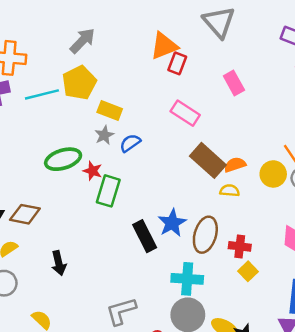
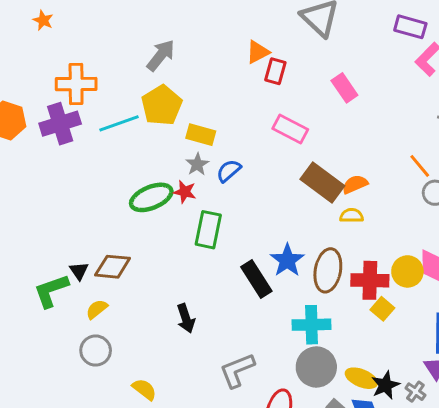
orange triangle: (164, 46) -> (258, 52), size x0.7
red star: (93, 171) -> (185, 192), moved
yellow circle: (273, 174) -> (407, 271), moved
red cross: (240, 246) -> (370, 280), size x1.4
black arrow: (59, 263) -> (186, 318), moved

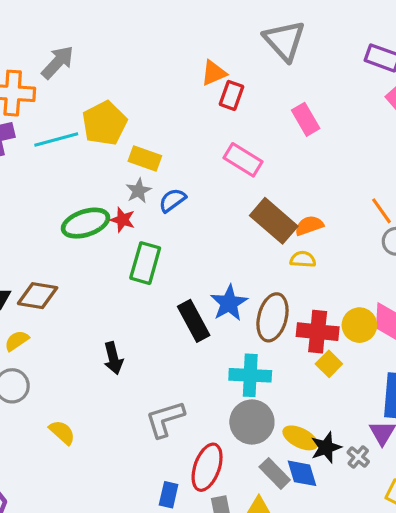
gray arrow: (161, 55) -> (58, 62), moved

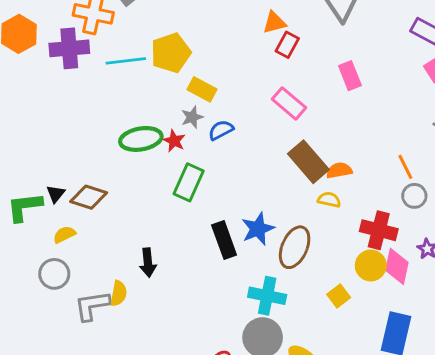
red cross: (318, 332) -> (379, 230), moved
gray L-shape: (165, 419) -> (92, 306), moved
yellow semicircle: (62, 432) -> (119, 293), moved, turned 50

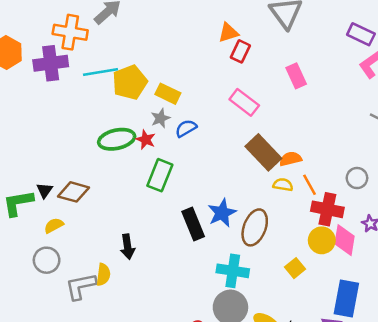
yellow pentagon: (171, 53) -> (130, 82), moved
orange line: (405, 167) -> (310, 185), moved

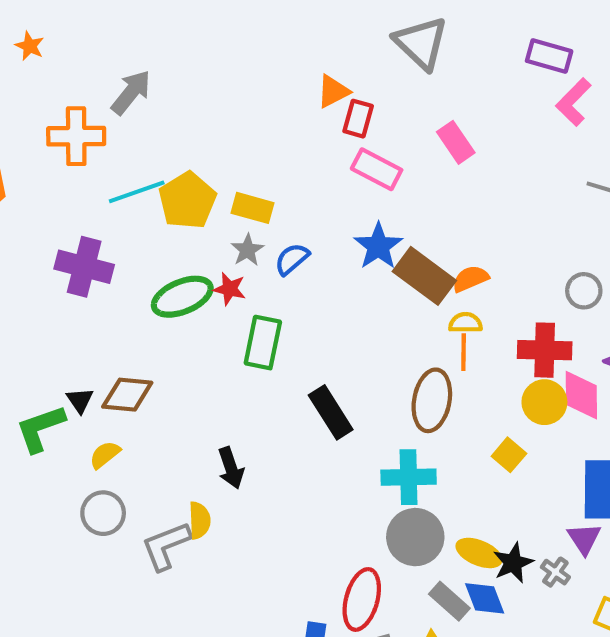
purple cross: (51, 63) -> (84, 267), moved, turned 32
pink rectangle: (244, 102) -> (377, 169), moved
orange line: (310, 185) -> (464, 352), moved, turned 40
blue star: (222, 213) -> (378, 246), moved

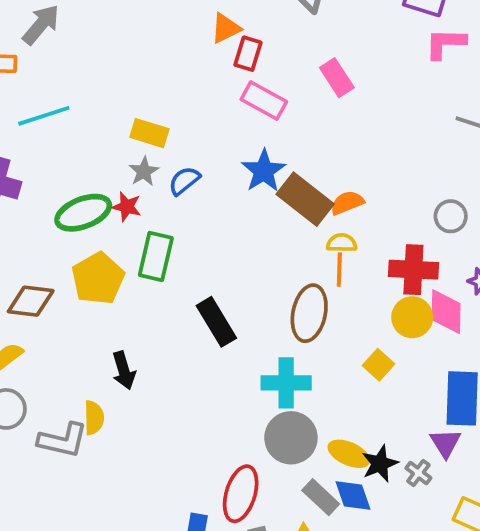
pink L-shape: (573, 102) -> (445, 43), turned 45
yellow pentagon: (187, 200) -> (98, 279), moved
gray L-shape: (166, 546) -> (63, 440), turned -147

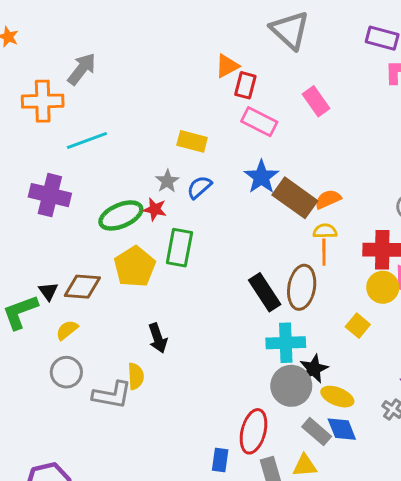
yellow rectangle: (149, 133) -> (192, 141), moved
black rectangle: (216, 322) -> (265, 292), moved
black star: (380, 464) -> (314, 369), moved

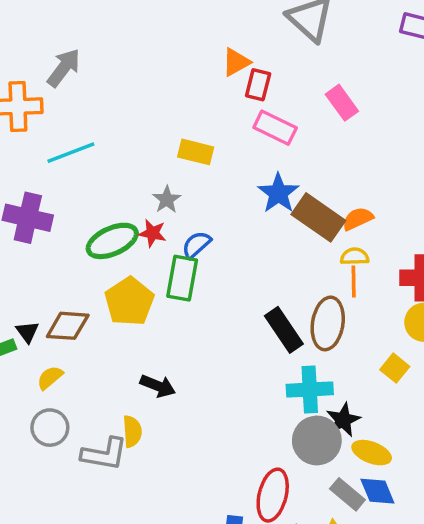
blue semicircle: (199, 187) -> (196, 245), moved
black arrow: (158, 338) -> (158, 386), turned -48

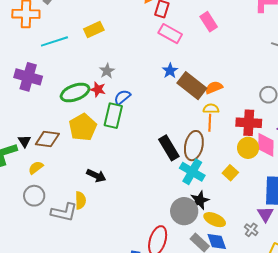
yellow rectangle: (196, 152) -> (94, 29), moved, turned -42
blue star: (278, 193) -> (170, 71), size x0.7
cyan cross: (310, 390) -> (192, 172), moved, turned 30

